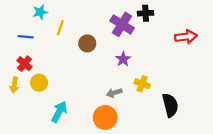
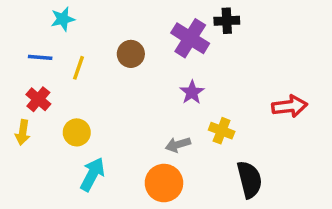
yellow line: (60, 28) -> (78, 68), moved
red arrow: (186, 37) -> (290, 106), moved
brown circle: (87, 43) -> (131, 54), moved
yellow circle: (39, 83) -> (77, 132), moved
black semicircle: (170, 105) -> (249, 180), moved

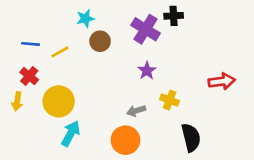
cyan star: (63, 19) -> (85, 19), moved
yellow line: (78, 68) -> (60, 52), turned 42
yellow circle: (77, 132) -> (59, 101), size x1.5

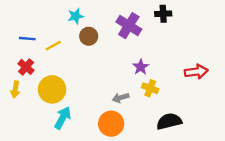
black cross: (174, 16) -> (163, 14), moved
purple star: (147, 71) -> (141, 67), moved
black semicircle: (191, 137) -> (169, 121), turned -90

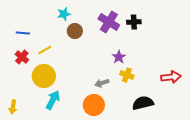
black cross: (163, 14) -> (134, 22), moved
yellow line: (53, 46) -> (45, 50), moved
red arrow: (196, 72) -> (171, 77), moved
yellow arrow: (15, 89) -> (13, 107), moved

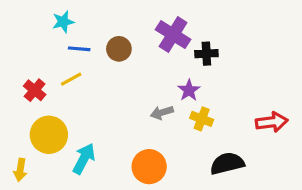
cyan star: (64, 14) -> (63, 22), moved
black cross: (134, 22) -> (206, 54), moved
blue line: (23, 33) -> (79, 49), moved
yellow circle: (44, 76) -> (49, 135), moved
gray arrow: (102, 83) -> (162, 113), moved

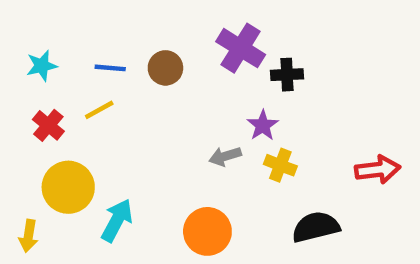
cyan star: (63, 22) -> (42, 66), moved

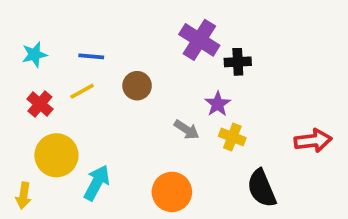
brown circle: (165, 68) -> (137, 86), moved
gray arrow: (225, 156) -> (187, 130), turned -130
black semicircle: (316, 227) -> (262, 188), turned -99

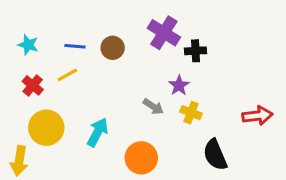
cyan star: (34, 55) -> (28, 45), turned 30
brown circle: (137, 86) -> (113, 48), moved
cyan arrow: (97, 183) -> (98, 132), moved
yellow arrow: (23, 196) -> (19, 161), size x1.4

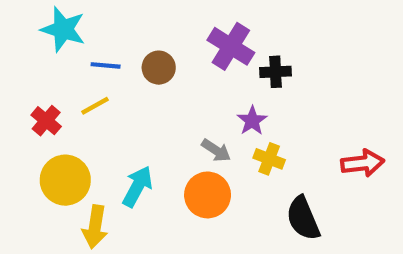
cyan star: (28, 45) -> (63, 29), moved, size x1.5
orange circle: (141, 158) -> (208, 195), moved
yellow arrow: (19, 161) -> (95, 227), moved

